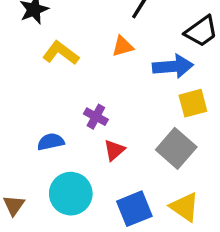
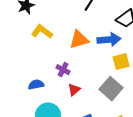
orange triangle: (123, 46) -> (79, 40), moved, size x1.5

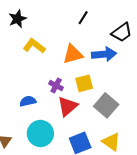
yellow square: (121, 62) -> (84, 83), moved
red triangle: (74, 90) -> (68, 106), size x1.5

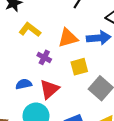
purple cross: (56, 86) -> (44, 57), moved
red triangle: (68, 106) -> (49, 89), moved

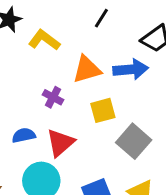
yellow L-shape: (30, 30) -> (44, 40), moved

